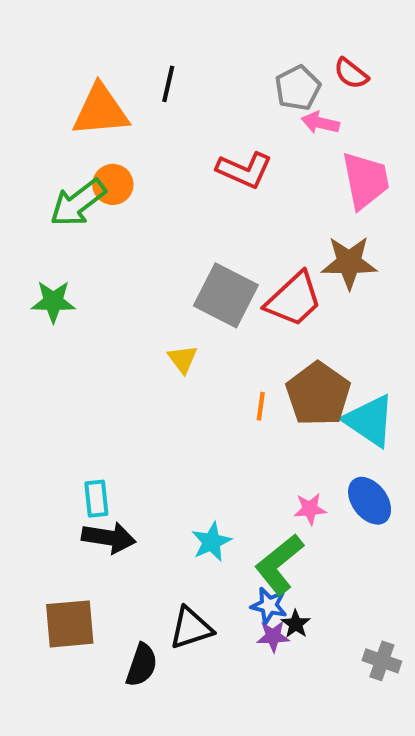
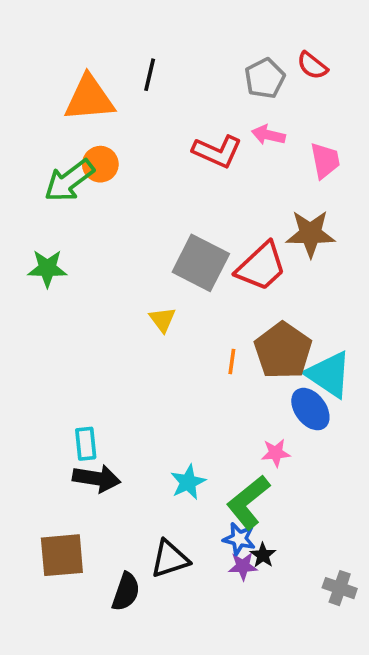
pink arrow: (320, 123) -> (268, 135), moved
pink trapezoid: (365, 180) -> (325, 161), size x0.7
blue ellipse: (370, 501) -> (310, 409), moved

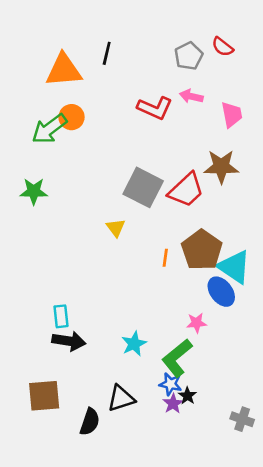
purple star: (243, 566) -> (173, 404), turned -30

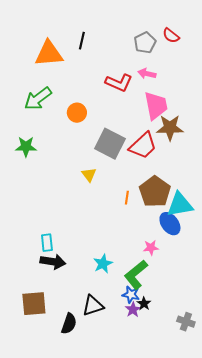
pink trapezoid: (232, 115) -> (156, 106), moved, size x1.4
orange circle: (71, 117) -> (77, 113), moved
cyan triangle: (234, 267) -> (180, 205), turned -44

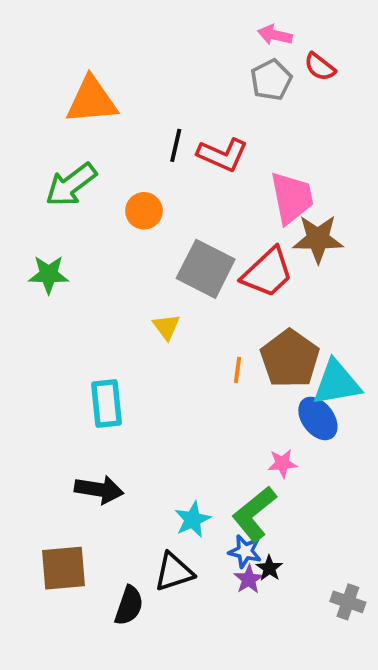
black line: (82, 41) -> (176, 145), moved
pink arrow: (147, 74) -> (275, 35), moved
cyan rectangle: (47, 243) -> (107, 404), moved, size x1.4
cyan star: (103, 264) -> (193, 520), moved

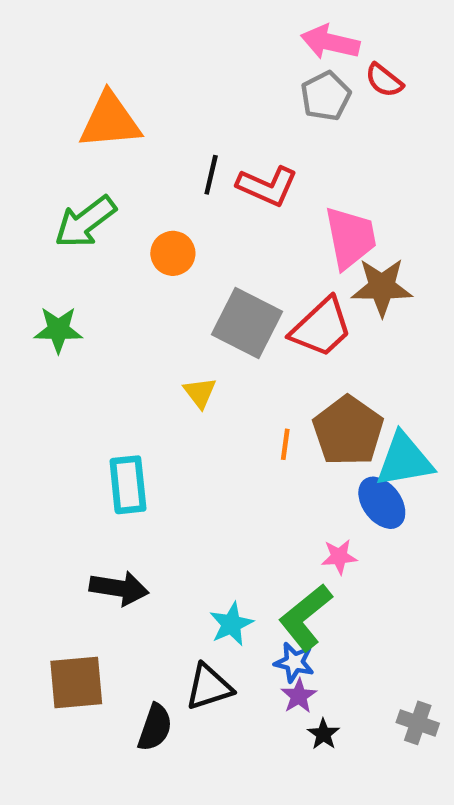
pink arrow: (275, 35) -> (330, 42), size x1.4
black star: (269, 568) -> (323, 734), moved

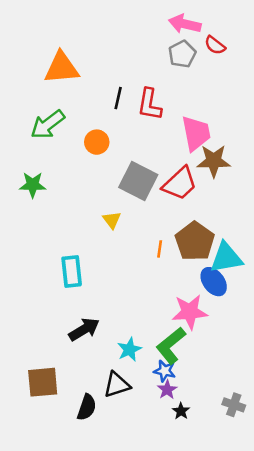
red L-shape: (267, 186) -> (150, 104), turned 76
pink star: (339, 557) -> (190, 312), size x1.8
black arrow: (119, 588) -> (84, 329), moved, turned -40

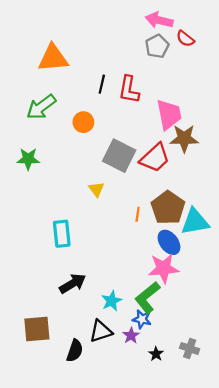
blue ellipse: (214, 282) -> (169, 242), moved
purple star: (167, 390) -> (131, 336), moved
gray cross: (234, 405) -> (190, 349), moved

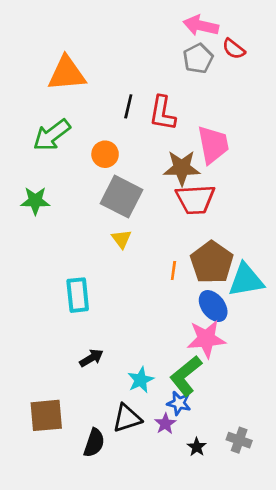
brown star: (184, 138) -> (182, 168), moved
gray square: (119, 156) -> (121, 197), moved
red trapezoid: (155, 158) -> (195, 199), turned 40
black arrow: (73, 284) -> (91, 358), size x0.7

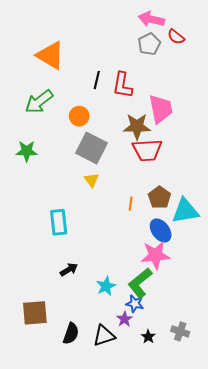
orange triangle: (67, 73) -> (50, 55), turned 36
brown pentagon: (212, 262) -> (160, 198), size x0.7
black triangle: (127, 418) -> (104, 336), moved

